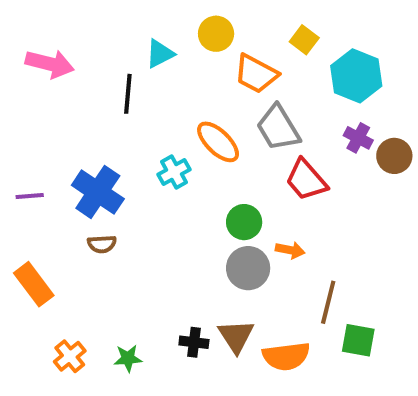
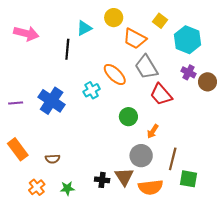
brown semicircle: (102, 244) -> (53, 159), moved
orange arrow: (290, 250) -> (153, 131), turned 112
gray circle: (248, 268) -> (141, 156), moved

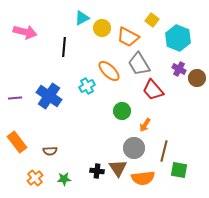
yellow circle: (114, 18) -> (102, 28), moved
cyan triangle: (84, 28) -> (82, 18), moved

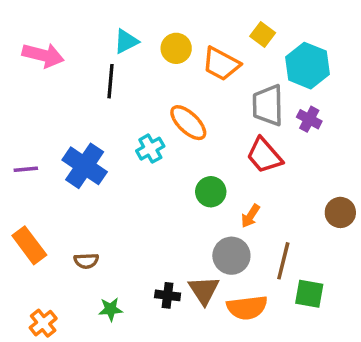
cyan triangle: (82, 18) -> (126, 41), moved
gray trapezoid: (139, 64) -> (268, 105), moved, turned 30
brown circle: (197, 78) -> (340, 212), moved
orange cross: (35, 178) -> (43, 323), moved

